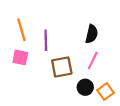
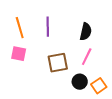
purple line: (46, 40) -> (48, 27), moved

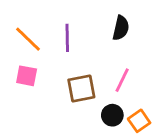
orange line: (20, 28) -> (28, 39), turned -30
black semicircle: (86, 32) -> (121, 28), moved

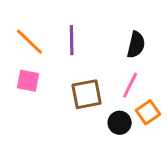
black semicircle: (121, 28) -> (136, 45), moved
orange square: (139, 121) -> (148, 112), moved

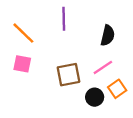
purple line: (72, 40) -> (64, 19), moved
pink line: (130, 85) -> (103, 67), turned 30

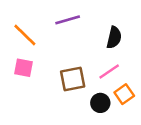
purple line: (64, 19) -> (68, 20), turned 75

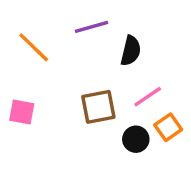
black semicircle: (114, 38) -> (131, 51), moved
pink square: (24, 68) -> (22, 112), moved

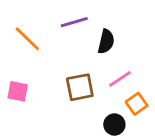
black circle: (136, 139) -> (114, 125), moved

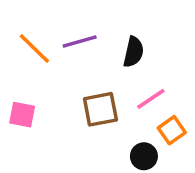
purple line: (74, 22) -> (80, 42), moved

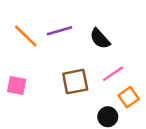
black semicircle: (133, 52) -> (100, 39), turned 125

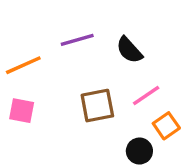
orange line: (26, 36) -> (23, 65), moved, turned -68

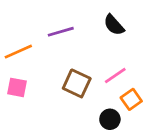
black semicircle: (129, 50) -> (114, 25), moved
brown square: (97, 106) -> (77, 83), turned 36

